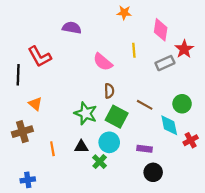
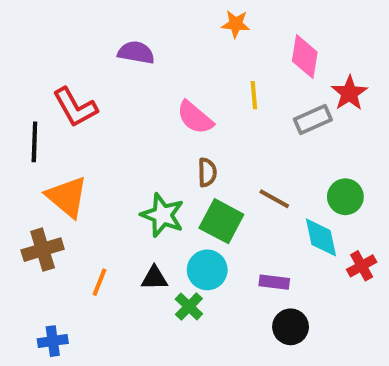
orange triangle: (35, 104) -> (67, 197), size x1.6
orange line: (52, 149) -> (99, 282), turned 32

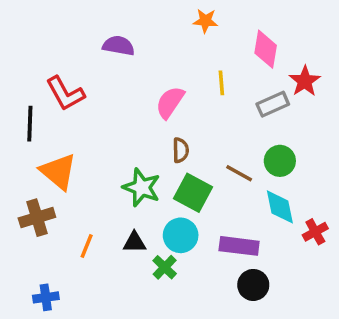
pink semicircle: (195, 118) -> (170, 102), turned 84
green circle: (345, 197) -> (280, 161), moved
purple rectangle: (274, 282) -> (239, 246), size x1.5

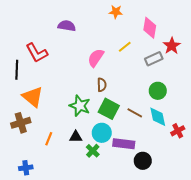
yellow line: (221, 83) -> (125, 47), turned 56
brown line: (239, 173) -> (135, 113), moved
purple rectangle: (239, 246) -> (124, 144), moved

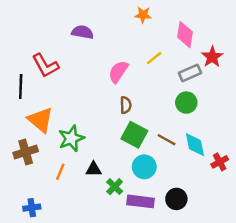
green circle: (158, 91) -> (186, 103), moved
green star: (80, 106) -> (71, 138), moved, turned 30
cyan circle: (102, 133) -> (144, 167), moved
purple rectangle: (124, 144) -> (141, 201), moved

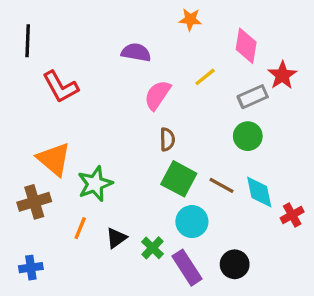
purple semicircle: (82, 32) -> (136, 52), moved
black line: (21, 87) -> (28, 41), moved
black triangle: (94, 169) -> (116, 238), moved, turned -35
purple rectangle: (141, 201) -> (187, 268), turned 50
blue cross: (32, 208) -> (31, 268), moved

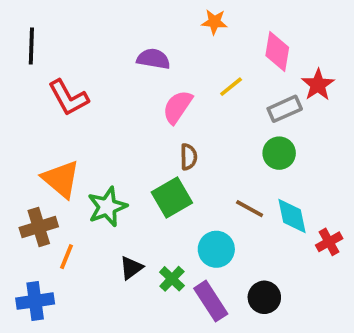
green square: (179, 179) -> (172, 197), moved, turned 32
orange line: (80, 228) -> (67, 257), moved
blue cross: (31, 268) -> (35, 301), size x1.4

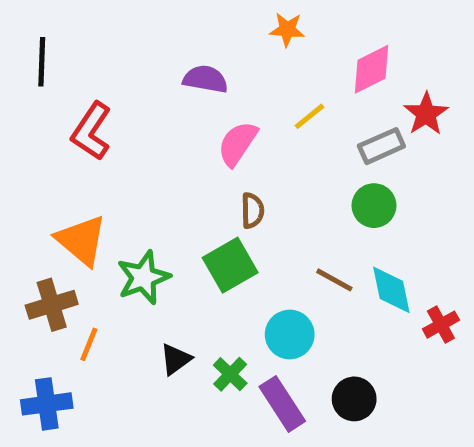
pink diamond: (277, 51) -> (371, 69), turned 54
red L-shape: (68, 98) -> (91, 131), turned 63

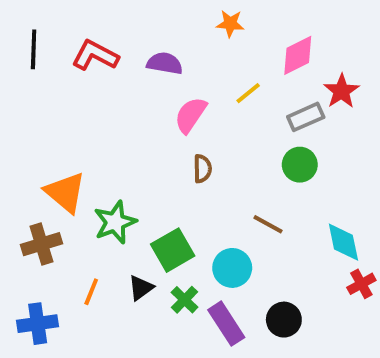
red L-shape: (91, 131) -> (95, 55), moved, turned 84
green square: (230, 265) -> (173, 250), moved
cyan diamond: (391, 290) -> (343, 242), moved
red cross: (441, 325) -> (361, 284), moved
orange line: (89, 344) -> (91, 292), moved

